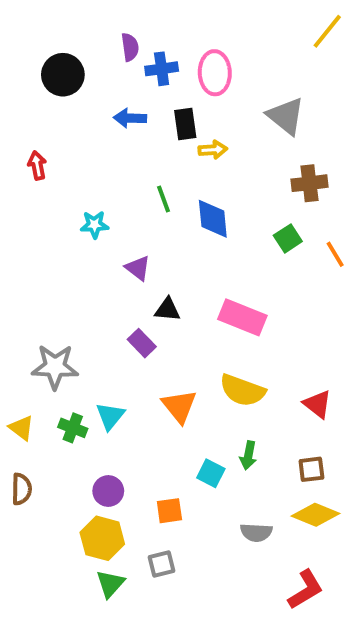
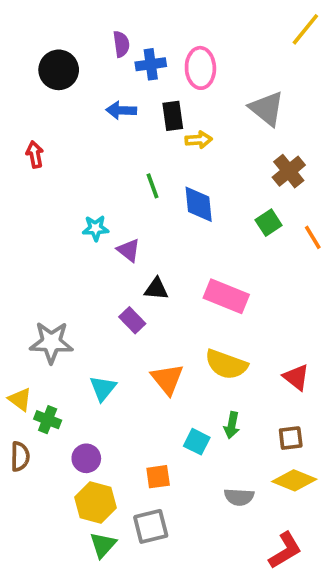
brown cross: (310, 183) -> (289, 171), turned -32
cyan star: (94, 225) -> (95, 228), moved
green cross: (73, 428) -> (48, 420), moved
purple circle: (108, 491) -> (86, 458), moved
gray square: (162, 564) -> (151, 526), size x1.4

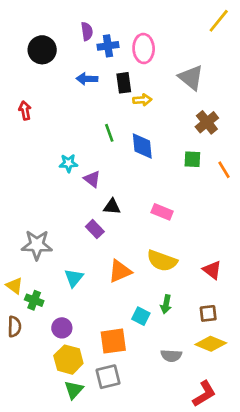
green square: (269, 223) -> (192, 159), turned 36
pink rectangle: (226, 296) -> (162, 212), size x0.7
orange triangle: (167, 379) -> (120, 271), turned 45
orange square: (158, 477) -> (113, 341), size x1.5

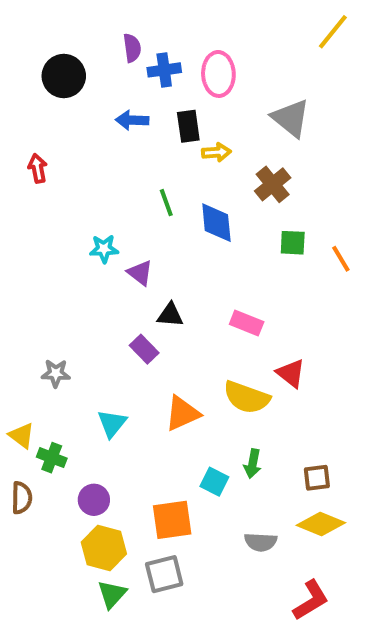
brown cross: (207, 122) -> (273, 184), moved
gray star: (37, 245) -> (56, 373), size x0.6
red triangle: (212, 270) -> (291, 373), moved

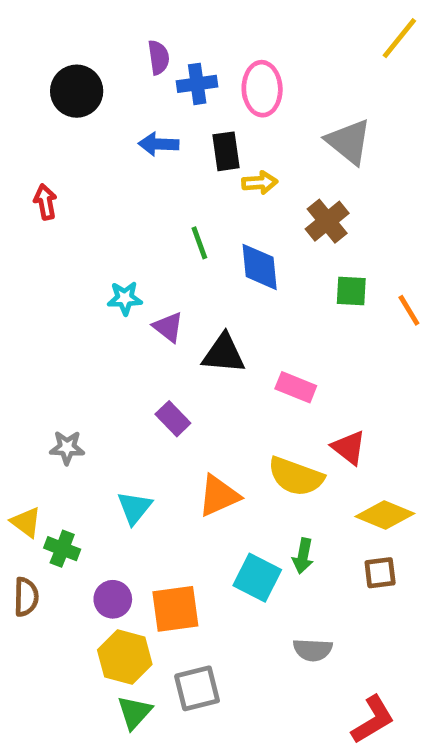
black triangle: (170, 315) -> (224, 354), moved, size x1.4
cyan square: (214, 482) -> (257, 578), size x1.4
orange square: (172, 520) -> (175, 609), moved
yellow diamond: (321, 524) -> (385, 515), moved

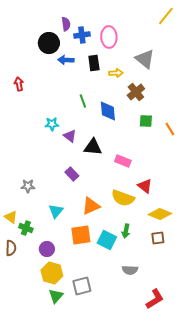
black circle: (77, 91) -> (49, 43), moved
yellow arrow: (260, 183) -> (116, 73), moved
orange square: (175, 609) -> (81, 235), moved

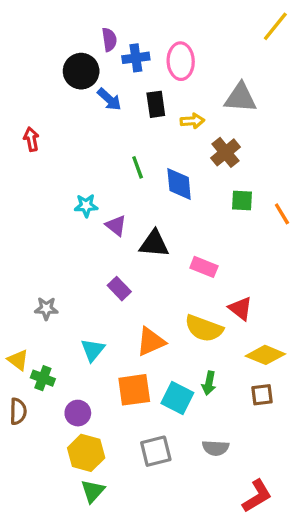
gray triangle: (145, 59) -> (240, 98), turned -35
blue arrow: (66, 60) -> (109, 99), turned -140
gray square: (82, 286) -> (156, 451), moved

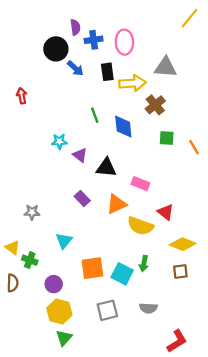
yellow arrow: (192, 121) -> (132, 83), size x1.6
orange triangle: (151, 342) -> (116, 204), moved

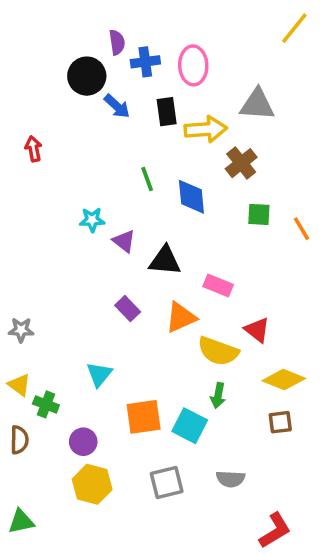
gray star: (32, 212) -> (21, 330), moved
green arrow: (144, 264) -> (218, 396), moved
green triangle: (64, 338) -> (21, 522), moved, turned 36

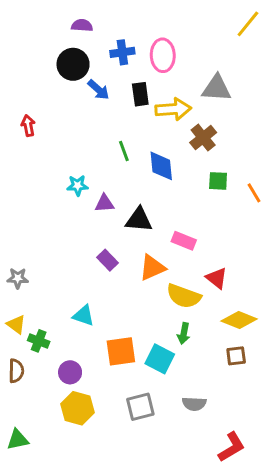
purple semicircle: (117, 42) -> (82, 25), moved, turned -78
purple triangle: (124, 241) -> (104, 203), turned -42
cyan triangle: (99, 374) -> (83, 316), turned -50

